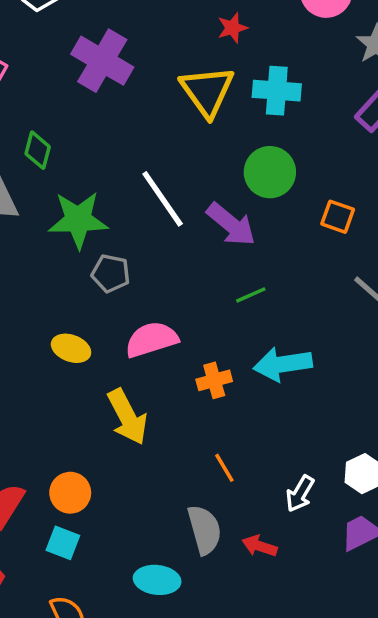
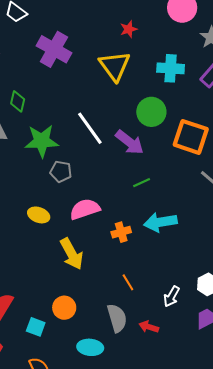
cyan cross: (277, 91) -> (171, 68), moved
orange square: (338, 217) -> (191, 137), size x1.8
orange circle: (70, 493) -> (64, 308), moved

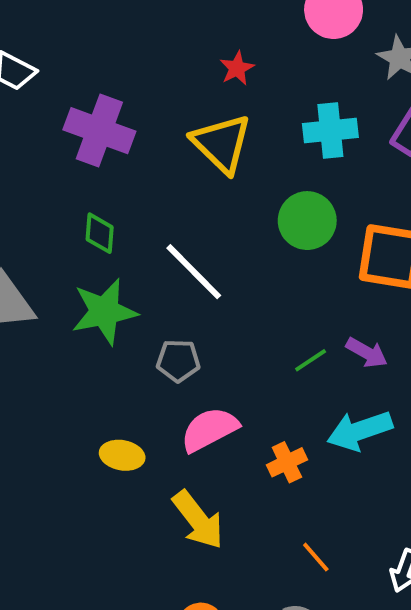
green diamond: (18, 101) -> (100, 233), moved
purple arrow: (130, 142) -> (367, 353), moved, size x0.7
gray pentagon: (61, 172) -> (178, 361), moved

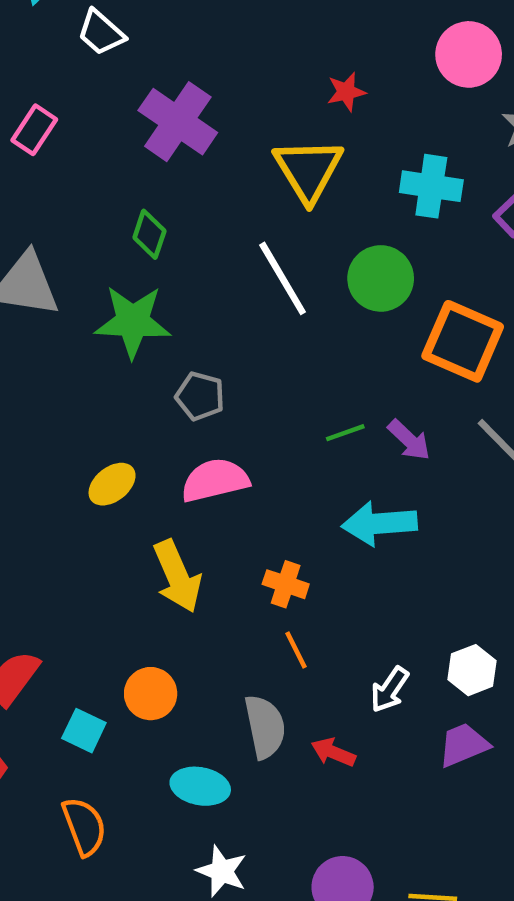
white line: (194, 272) -> (283, 278), moved
yellow ellipse: (122, 455) -> (112, 484), turned -63
orange cross: (287, 462) -> (286, 584), moved, turned 30

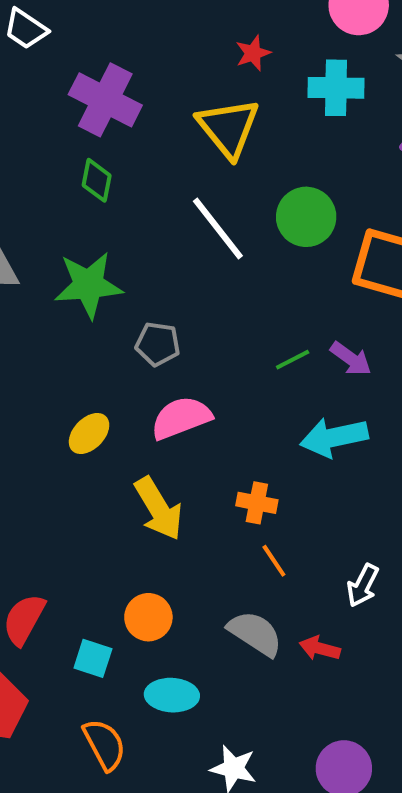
cyan cross: (431, 186) -> (336, 88), moved
green diamond: (149, 234) -> (97, 180), moved
gray semicircle: (265, 727) -> (255, 633), turned -38
cyan ellipse: (200, 786) -> (172, 695), moved

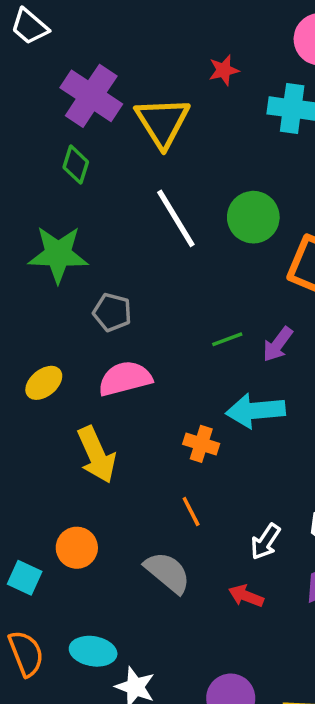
yellow triangle: (228, 128) -> (162, 122), moved
purple arrow: (351, 359) -> (278, 344), turned 84
orange cross: (257, 503) -> (201, 444), moved
red arrow: (320, 648) -> (246, 596), moved
cyan ellipse: (172, 695) -> (93, 651), moved

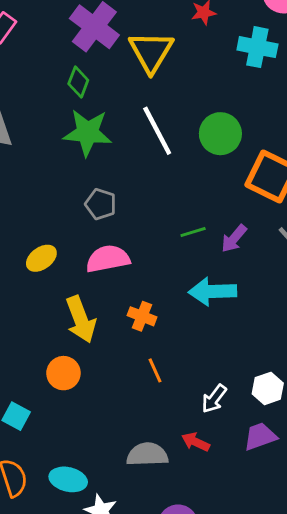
green star: (58, 254) -> (88, 133), moved
orange cross: (201, 444) -> (142, 316), moved
orange circle: (77, 548) -> (63, 373), moved
gray semicircle: (168, 572) -> (147, 454), moved, turned -45

